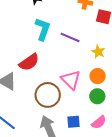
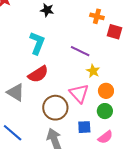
cyan L-shape: (43, 29) -> (37, 43), moved
yellow star: (98, 52) -> (93, 71), moved
blue square: (74, 122) -> (84, 127), moved

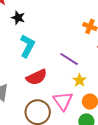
black star: (47, 10) -> (18, 18), moved
red semicircle: (38, 74) -> (37, 77), moved

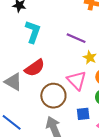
red semicircle: (37, 77) -> (35, 68), moved

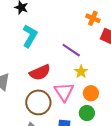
red semicircle: (35, 68) -> (40, 73), moved

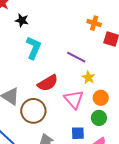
brown circle: (38, 102) -> (33, 111), moved

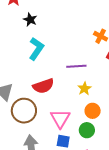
purple line: (76, 57) -> (76, 66), turned -42
pink triangle: (74, 99) -> (60, 119), moved

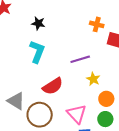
black star: (30, 20) -> (38, 23), moved

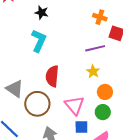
purple line: (80, 59) -> (95, 48), moved
red semicircle: (53, 86) -> (52, 76), turned 125

